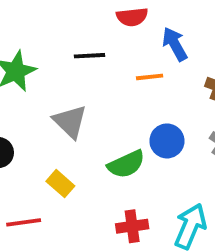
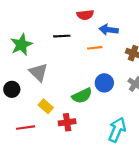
blue arrow: (175, 44) -> (109, 30), turned -54
gray triangle: (70, 122) -> (38, 72), moved
red cross: (132, 226) -> (67, 122), moved

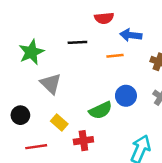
black circle: (12, 89) -> (20, 115), moved

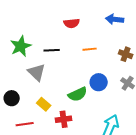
red semicircle: (104, 18) -> (72, 23), moved
blue arrow: (131, 35) -> (115, 19), moved
black line: (77, 42) -> (52, 50), moved

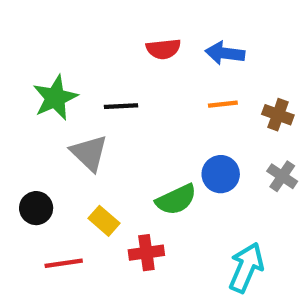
blue arrow: (115, 19) -> (225, 53), moved
orange line: (90, 49) -> (223, 104), moved

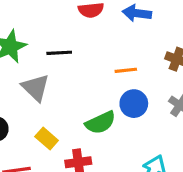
orange line: (223, 104) -> (126, 70), moved

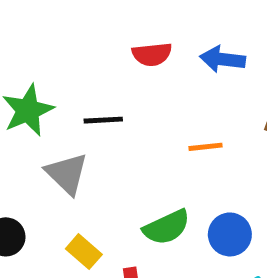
blue circle: (134, 104) -> (230, 234), moved

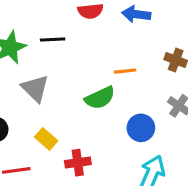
black line: (103, 120) -> (53, 39), moved
green semicircle: (167, 227) -> (100, 98), moved

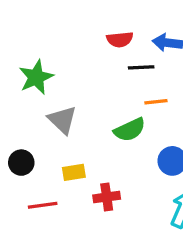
black line: (53, 39) -> (141, 67), moved
yellow rectangle: (46, 139) -> (74, 172), turned -50

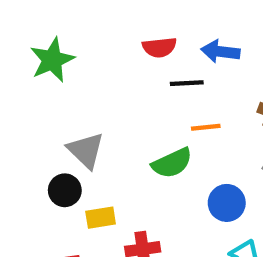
green star: (36, 77) -> (52, 60), moved
black circle: (21, 163) -> (65, 190), moved

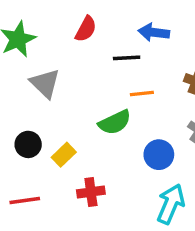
red semicircle: (159, 47) -> (86, 29), moved, turned -56
gray triangle: (86, 150) -> (45, 83), moved
yellow rectangle: (101, 218) -> (64, 155), moved, turned -35

